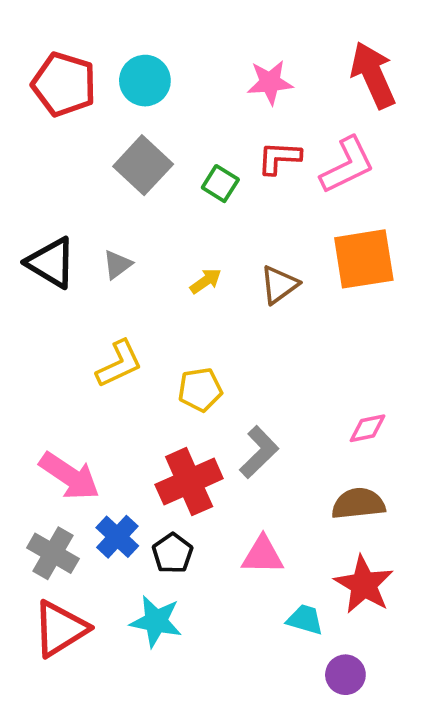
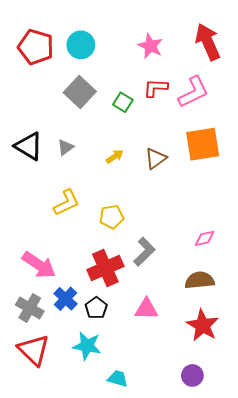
pink star: (270, 82) -> (150, 46), turned 30
cyan trapezoid: (305, 620) -> (118, 379), moved
red triangle: (60, 629) -> (34, 350), turned -44

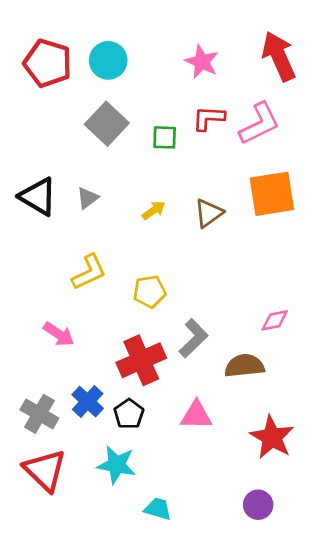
green square: (123, 102) -> (165, 137), turned -30
pink arrow: (39, 265) -> (59, 334), moved, size x0.7
brown semicircle: (200, 280) -> (244, 366), moved

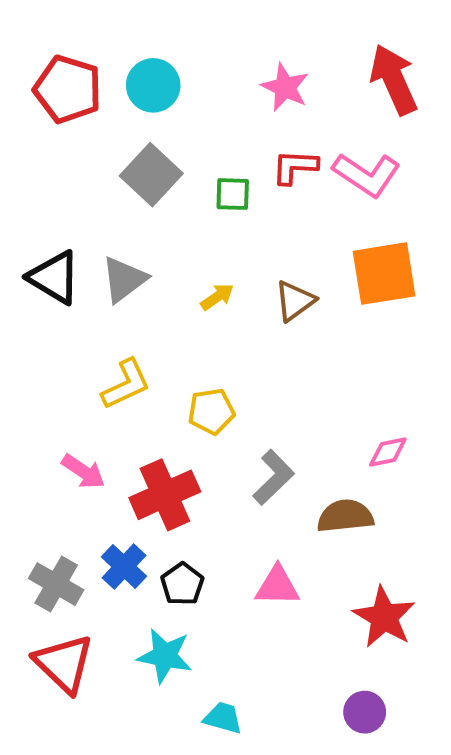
pink L-shape: (260, 124) -> (367, 175), turned 60
gray triangle: (88, 198) -> (124, 279), size x1.5
red cross: (141, 360) -> (165, 495), moved

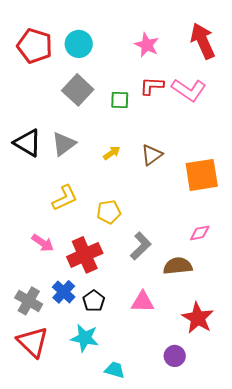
orange square: (384, 274) -> (202, 175), moved
purple circle: (365, 712) -> (175, 356), moved

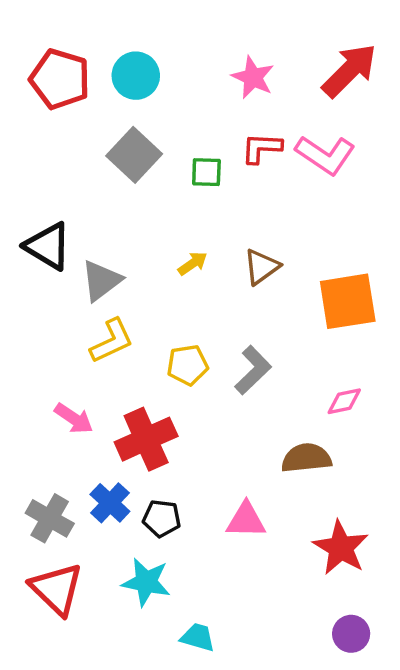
red arrow: (203, 41) -> (349, 70), turned 69
gray triangle: (64, 144) -> (101, 281), moved
gray L-shape: (141, 246) -> (253, 370), moved
black pentagon: (94, 301) -> (162, 518), turned -30
purple circle: (175, 356) -> (351, 634), moved

